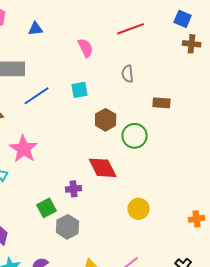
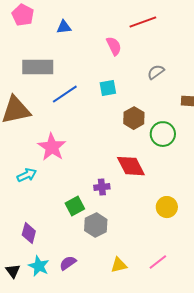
red line: (131, 29) -> (143, 22), moved
gray semicircle: (128, 74) -> (156, 72), turned 60

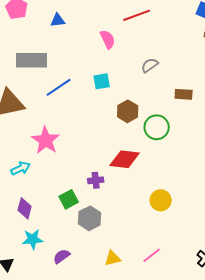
red diamond: (131, 166) -> (125, 159), turned -56
purple diamond: (29, 233) -> (25, 208), moved
cyan star: (39, 266) -> (33, 239), moved, turned -30

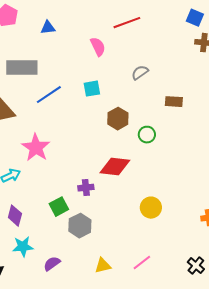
green circle: (157, 127) -> (147, 135), size x0.7

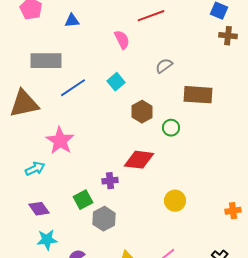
cyan square: (92, 89) -> (116, 82), turned -30
brown rectangle: (174, 102) -> (198, 95), size x1.6
purple diamond: (15, 216) -> (39, 209), turned -50

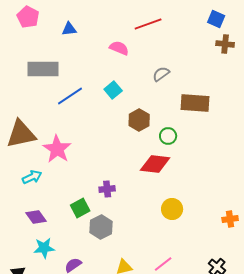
pink semicircle: (122, 40) -> (119, 48), turned -42
brown triangle: (24, 104) -> (21, 134), moved
red diamond: (139, 160) -> (155, 164), moved

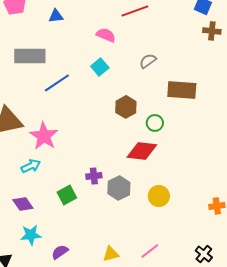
cyan square: (113, 90) -> (100, 67), moved
cyan arrow: (32, 177) -> (31, 166), moved
gray hexagon: (101, 227) -> (119, 188), moved

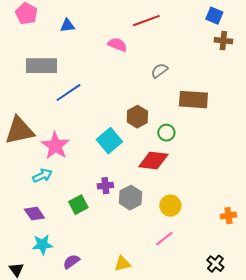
cyan square: (100, 67) -> (109, 141), moved, size x1.4
pink line: (150, 251) -> (164, 239), moved

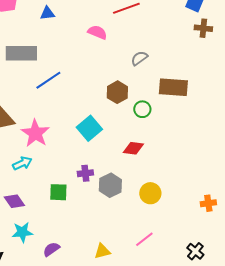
brown hexagon: (137, 117) -> (117, 92), moved
green circle: (166, 133) -> (142, 109), moved
red diamond: (153, 161) -> (133, 148), size x0.7
green square: (78, 205) -> (58, 192), turned 30
pink line: (164, 239) -> (144, 239), moved

